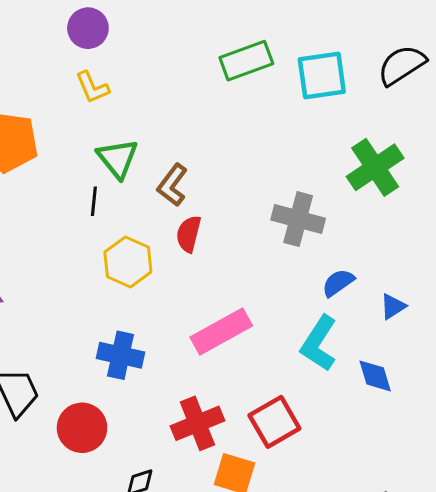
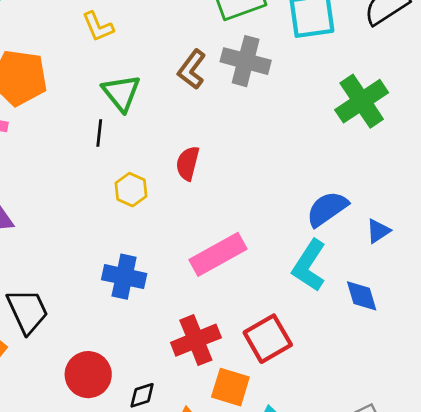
brown L-shape: (172, 185) -> (192, 69), moved
gray cross: (298, 219) -> (246, 61), moved
yellow hexagon: (128, 262) -> (131, 190), size x0.7
blue semicircle: (338, 283) -> (327, 209), size x1.4
red circle: (82, 428) -> (88, 375), moved

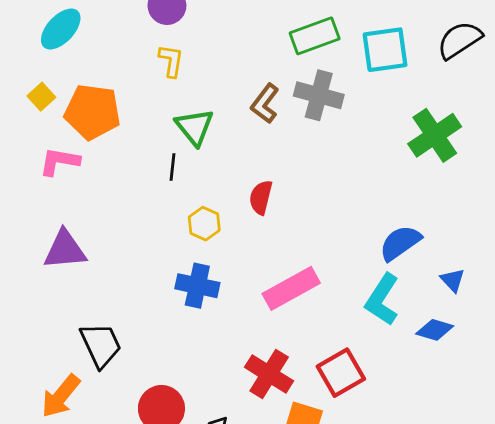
yellow L-shape: (98, 27) -> (171, 61), turned -148
blue triangle: (378, 231) -> (453, 280), moved, turned -40
blue cross: (124, 277) -> (197, 286), moved
blue diamond: (362, 296) -> (435, 330), turned -57
red cross: (196, 340) -> (269, 374), turned -36

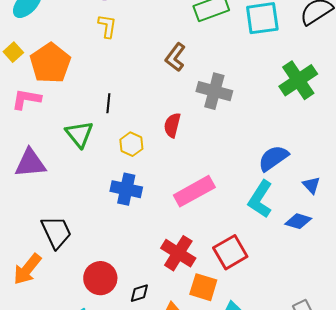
gray cross: (319, 95) -> (214, 91), moved
orange pentagon: (92, 112) -> (50, 63), turned 30
green triangle: (195, 127) -> (79, 134), moved

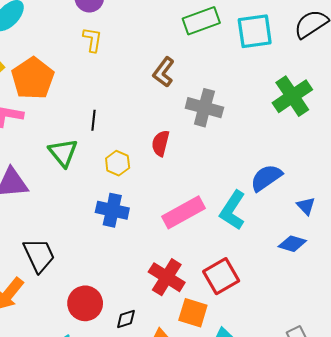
cyan L-shape: (260, 199) -> (233, 210), moved

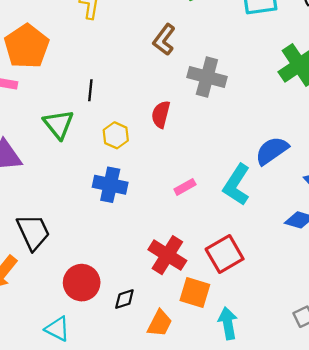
pink rectangle: (183, 212) -> (185, 187), size x0.5

